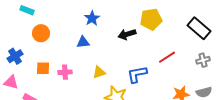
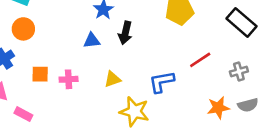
orange circle: (41, 33) -> (23, 29), moved
black arrow: (127, 34) -> (125, 33), moved, turned -60
gray cross: (203, 60) -> (239, 72), moved

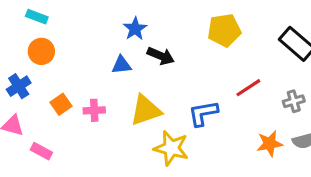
black arrow: (125, 33) -> (161, 56), turned -80
orange square: (40, 74) -> (61, 104), turned -36
yellow triangle: (112, 79) -> (146, 110), size x1.6

